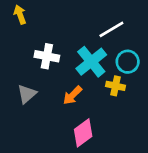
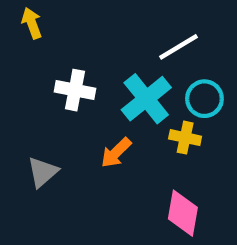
gray triangle: (27, 94) -> (43, 172), moved
pink diamond: (83, 133) -> (183, 213), moved, turned -44

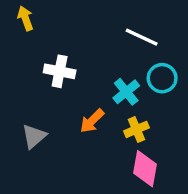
white line: (179, 47) -> (142, 37), turned 56
cyan cross: (146, 99) -> (126, 92), moved, size x0.7
yellow cross: (185, 138) -> (136, 129), moved, turned -35

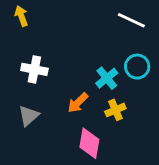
white line: (142, 37) -> (131, 20), moved
white cross: (60, 71) -> (34, 69), moved
pink diamond: (145, 169) -> (89, 143), moved

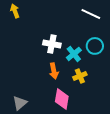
white cross: (34, 69) -> (52, 44), moved
orange arrow: (78, 103) -> (54, 71), turned -56
gray triangle: (29, 116) -> (20, 103), moved

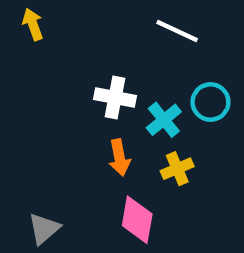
white line: (91, 14) -> (177, 31), moved

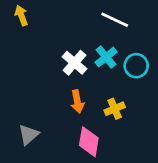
white cross: (115, 98) -> (74, 63), turned 30
cyan cross: (164, 120) -> (106, 57), moved
gray triangle: (44, 229) -> (29, 135), moved

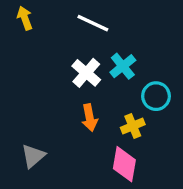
white line: (115, 20) -> (93, 23), moved
cyan circle: (136, 66) -> (156, 96), moved
pink diamond: (89, 142) -> (124, 164), moved

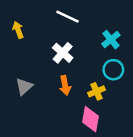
yellow arrow: (25, 18) -> (18, 30), moved
cyan cross: (123, 66) -> (111, 40), moved
gray triangle: (33, 156) -> (24, 87), moved

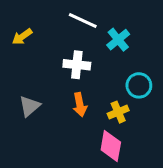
yellow arrow: (18, 30) -> (22, 37), turned -105
cyan cross: (111, 40) -> (118, 40), moved
white cross: (63, 53) -> (77, 65), turned -35

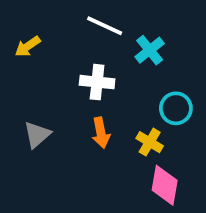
yellow cross: (118, 112) -> (150, 142), turned -36
pink diamond: (111, 146) -> (165, 185), moved

